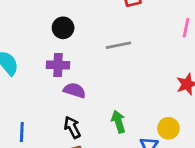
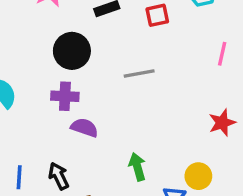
black circle: (63, 28) -> (72, 51), size x1.4
black arrow: (72, 127) -> (59, 176), moved

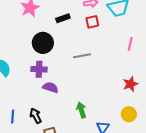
yellow circle: (198, 176) -> (129, 114), moved

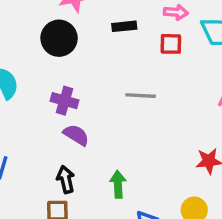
black circle: (43, 43) -> (59, 38), moved
black arrow: (36, 116) -> (66, 179), moved

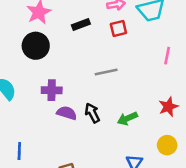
black arrow: (66, 179) -> (92, 113), moved
green arrow: (118, 184) -> (127, 118), moved, turned -96

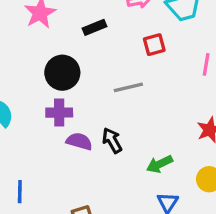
red square: (118, 29) -> (154, 45), moved
black circle: (36, 46) -> (62, 73), moved
green arrow: (127, 118) -> (159, 164), moved

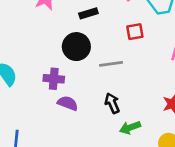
black circle: (62, 73) -> (76, 47), moved
black arrow: (112, 140) -> (112, 103), moved

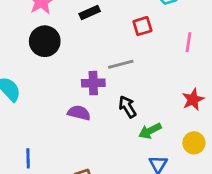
black circle: (76, 47) -> (45, 41), moved
purple cross: (54, 79) -> (93, 83), moved

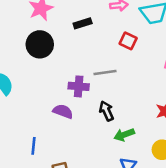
red square: (142, 26) -> (128, 41), turned 36
blue line: (28, 158) -> (34, 146), moved

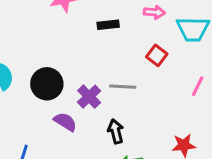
black circle: (40, 44) -> (47, 84), moved
purple cross: (79, 86) -> (89, 97), turned 30

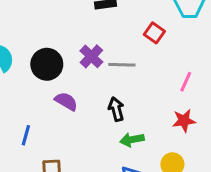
pink line: (198, 86) -> (186, 82), moved
purple cross: (89, 97) -> (91, 56), moved

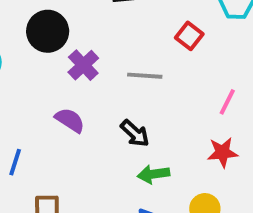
purple cross: (91, 56) -> (83, 65), moved
black circle: (47, 64) -> (48, 31), moved
black arrow: (116, 109) -> (135, 133), turned 145

